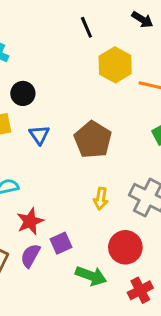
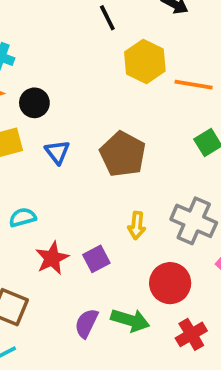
purple square: (61, 243) -> (96, 259), moved
purple semicircle: (30, 256) -> (86, 323), moved

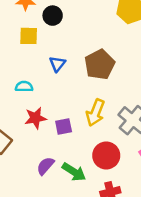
blue triangle: (57, 152) -> (57, 64), moved
yellow arrow: (137, 225) -> (95, 113), size x1.5

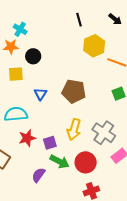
brown pentagon: (100, 65) -> (74, 91), turned -30
cyan semicircle: (24, 87) -> (16, 114), size x1.6
green arrow: (74, 172) -> (60, 161), moved

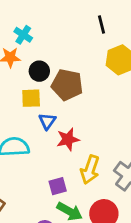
yellow square: (16, 74) -> (31, 98), moved
brown pentagon: (74, 91) -> (67, 85), moved
red star: (27, 138) -> (68, 139), moved

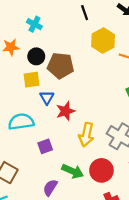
cyan cross: (23, 35) -> (34, 24), moved
purple square: (58, 186) -> (45, 146), moved

